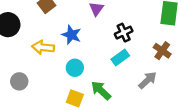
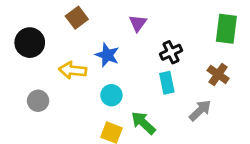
cyan rectangle: (120, 58) -> (167, 83), turned -66
gray circle: (19, 81) -> (38, 101), moved

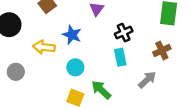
brown cross: (218, 74) -> (162, 50), turned 30

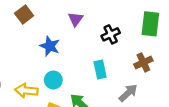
black cross: (124, 33) -> (111, 34), moved
yellow arrow: (44, 47) -> (26, 91), moved

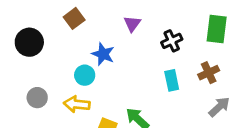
cyan rectangle: (100, 69) -> (172, 80), moved
cyan circle: (53, 80) -> (85, 75), moved
gray arrow: (128, 93) -> (219, 107), moved

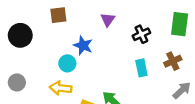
brown square: (74, 18) -> (58, 15), turned 30
gray circle: (37, 98) -> (17, 82), moved

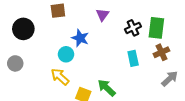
green rectangle: (180, 24) -> (156, 28), moved
gray circle: (17, 82) -> (15, 63), moved
yellow arrow: (61, 88) -> (60, 77), turned 36

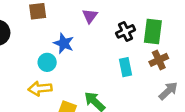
yellow arrow: (60, 77) -> (40, 88), turned -48

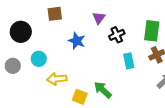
black cross: (126, 31) -> (117, 35), moved
cyan circle: (47, 62) -> (39, 59), moved

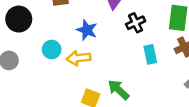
cyan circle: (39, 59) -> (52, 49), moved
yellow arrow: (57, 79) -> (78, 58), moved

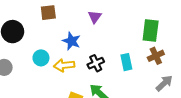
black cross: (136, 23) -> (96, 63), moved

